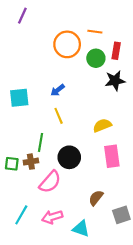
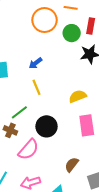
green line: (40, 142) -> (19, 112), turned 42
brown cross: (31, 162) -> (10, 130), turned 32

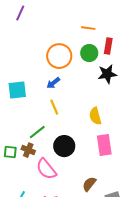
orange circle: (45, 20) -> (59, 56), moved
yellow semicircle: (78, 96) -> (95, 116), turned -84
pink semicircle: (28, 150) -> (46, 169), turned 100

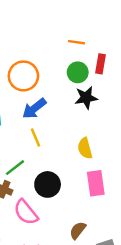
orange circle: (59, 56) -> (23, 76), moved
black star: (107, 74) -> (86, 98), moved
blue arrow: (53, 83) -> (34, 109), size x1.5

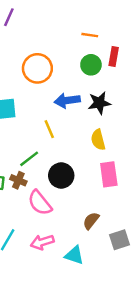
black star: (86, 98) -> (99, 103), moved
blue arrow: (34, 109) -> (67, 101), moved, turned 30

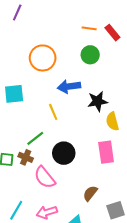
red rectangle: (114, 56) -> (112, 33), moved, turned -49
black star: (99, 103) -> (98, 101), moved
yellow semicircle: (98, 140) -> (112, 121), moved

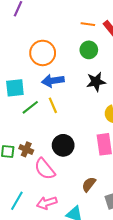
blue arrow: (69, 87) -> (53, 81), moved
black star: (98, 101) -> (96, 82), moved
green line: (35, 138) -> (30, 107), moved

